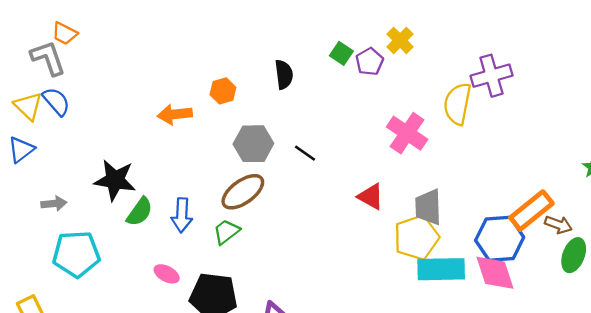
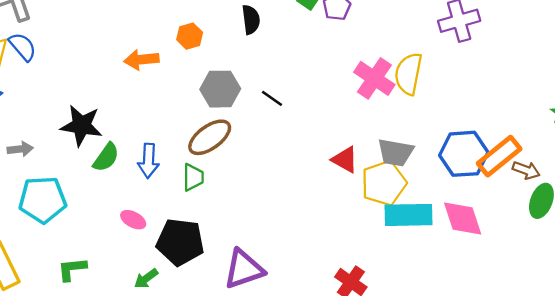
yellow semicircle: (458, 104) -> (408, 74), moved
red triangle: (371, 196) -> (345, 160), moved
gray trapezoid: (428, 207) -> (396, 153), turned -78
green trapezoid: (226, 232) -> (193, 177), turned 128
blue hexagon: (500, 239) -> (464, 154), moved

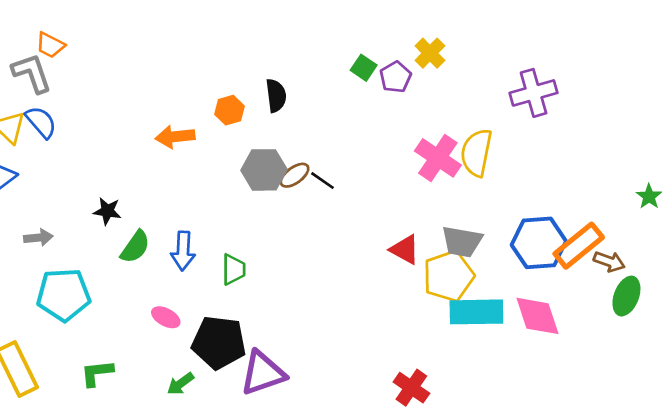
black semicircle: (251, 20) -> (276, 96), moved
black star: (81, 126) -> (107, 211), size x0.6
brown ellipse: (210, 137) -> (295, 175), moved, size x0.6
purple triangle: (244, 269) -> (263, 373), moved

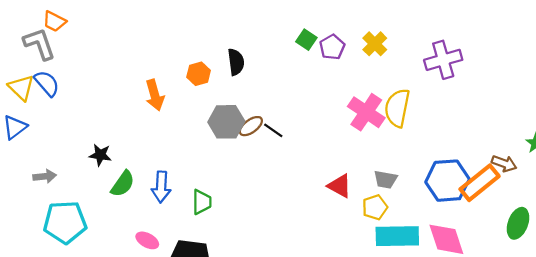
yellow cross: (430, 53) -> (375, 44), moved
orange arrow: (175, 137) -> (155, 95), turned -100
gray trapezoid: (462, 242) -> (386, 180), size x0.7
brown arrow: (609, 262) -> (504, 163), moved
yellow pentagon: (449, 276) -> (375, 207), size x0.6

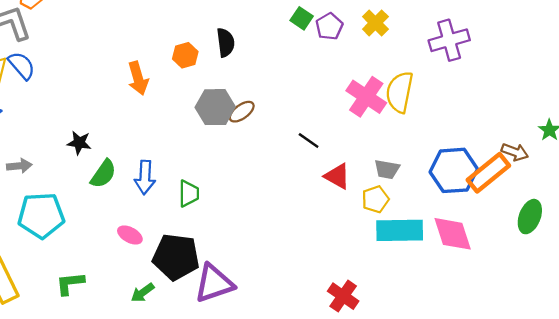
black line: (273, 130) -> (309, 140), moved

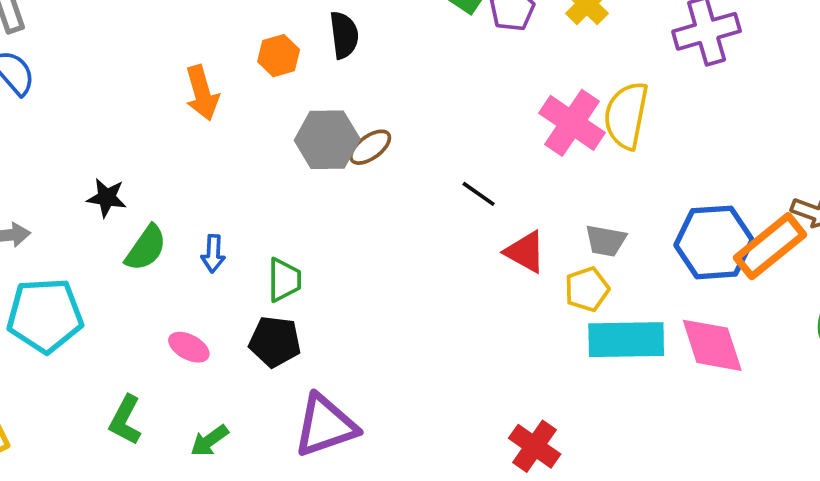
blue arrow: (145, 177) -> (213, 254), size x0.7
black pentagon: (176, 257) -> (275, 342), moved, size x0.7
green L-shape: (70, 283) -> (125, 420), moved, turned -56

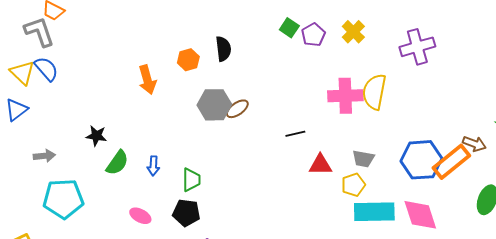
pink cross: (572, 123) -> (345, 96), turned -36
black line: (479, 194) -> (295, 134), turned -48
red triangle: (525, 252) -> (320, 165), turned -30

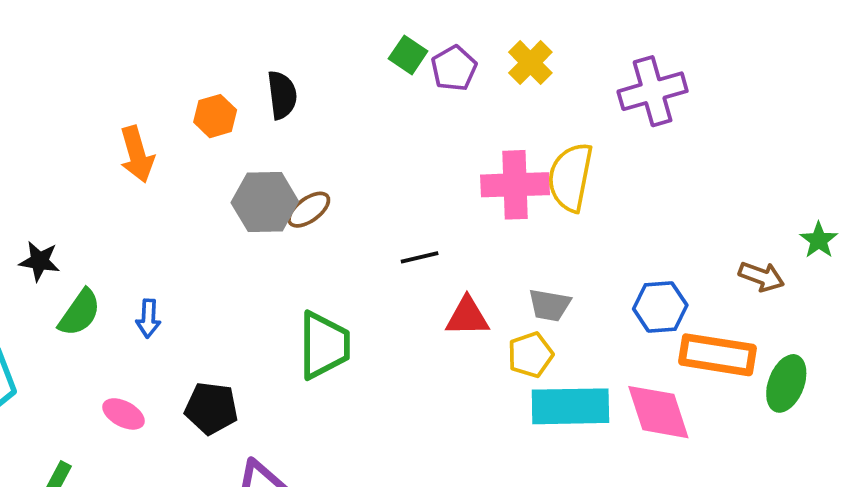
blue hexagon: (421, 160) -> (660, 307), size x0.7
orange rectangle: (451, 162) -> (718, 355), moved, turned 48
green trapezoid: (191, 180) -> (324, 345), moved, size x1.5

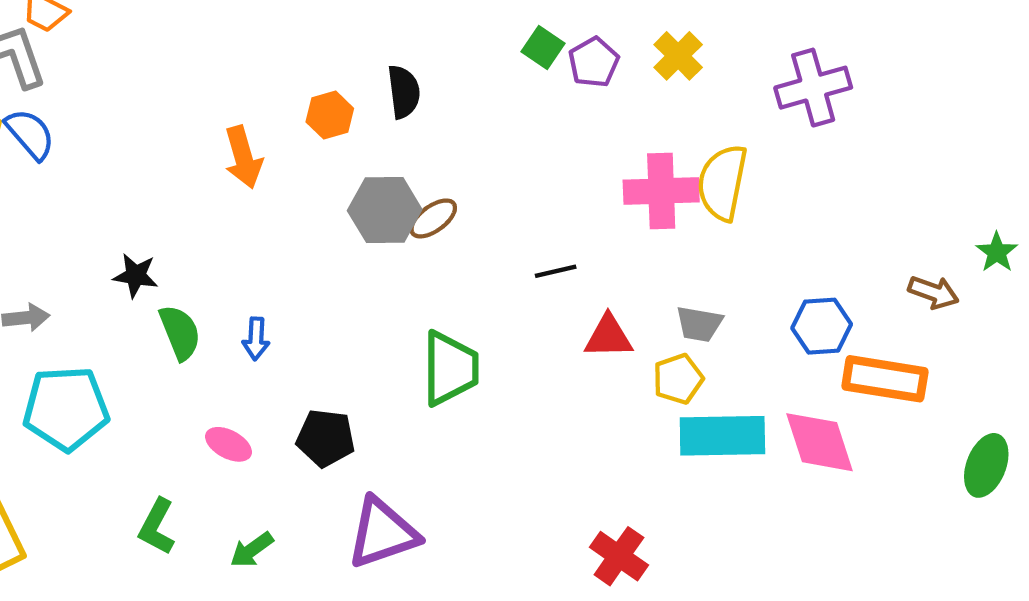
green semicircle: (80, 313) -> (180, 332), turned -57
green ellipse: (786, 383) -> (986, 465), moved

